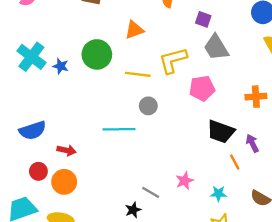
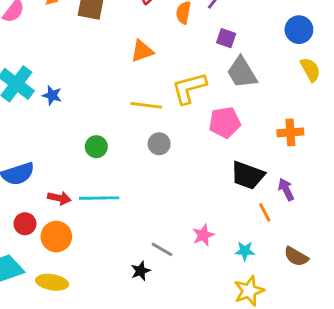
green circle: (97, 54) -> (96, 147), moved, size x0.6
cyan line: (119, 129) -> (99, 198), moved

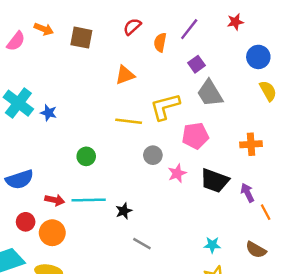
purple square: (226, 38) -> (197, 64), turned 35
gray circle: (159, 144) -> (153, 155), moved
orange line: (265, 212) -> (266, 212), moved
pink star: (203, 235) -> (177, 173), moved
black star: (141, 271) -> (124, 211), moved

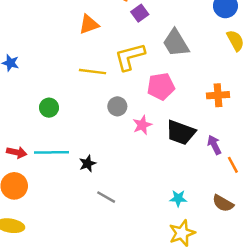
purple square: (197, 64) -> (140, 13), moved

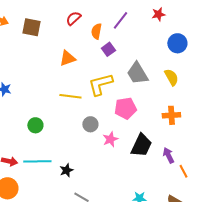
yellow semicircle: (235, 41) -> (171, 77), moved
black trapezoid: (181, 132) -> (141, 145), turned -85

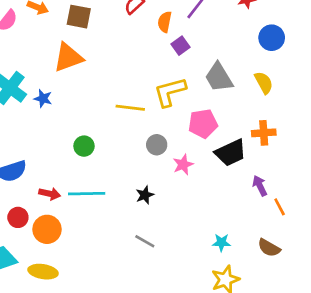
orange triangle: (67, 58) -> (68, 58), moved, size x1.4
black trapezoid: (141, 145) -> (231, 153), moved, turned 40
black star: (66, 170) -> (145, 195), moved

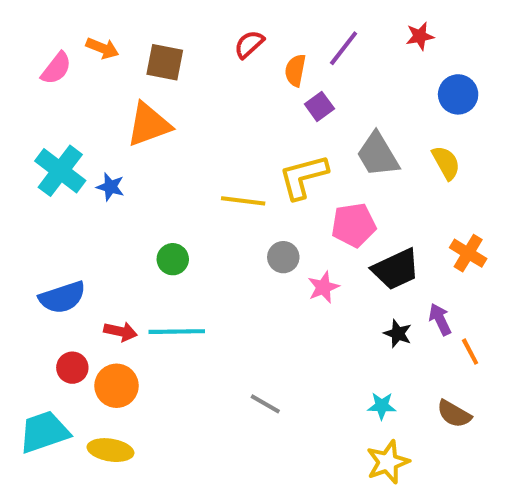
orange cross: (264, 133) -> (468, 253), moved, turned 35
black star: (145, 195) -> (398, 334), moved, turned -30

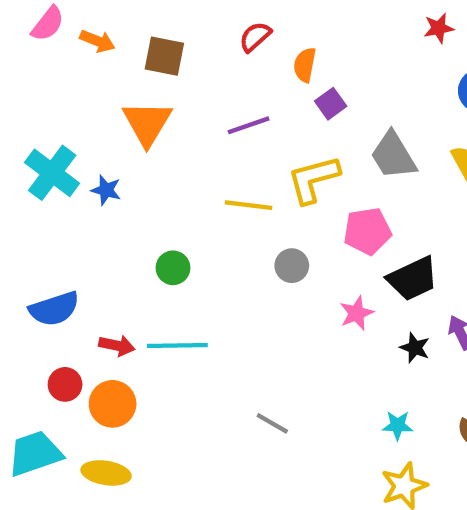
purple line: (344, 48) -> (249, 125), moved, turned 33
pink semicircle: (56, 68) -> (48, 24), moved
orange triangle: (149, 125) -> (147, 123), turned -39
pink star: (323, 287) -> (357, 313), moved

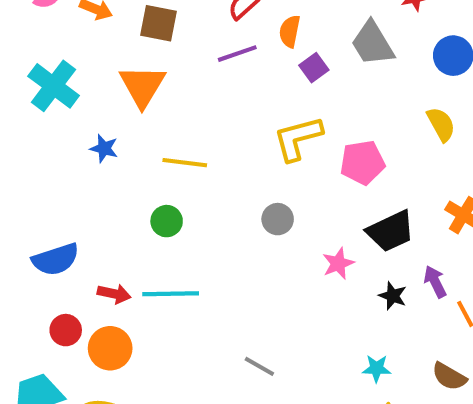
purple line: (249, 125) -> (237, 54), moved
gray trapezoid: (393, 156) -> (372, 43), moved
cyan cross: (52, 173) -> (54, 86), moved
yellow line: (249, 205) -> (185, 163), moved
pink pentagon: (367, 231) -> (362, 163), moved

